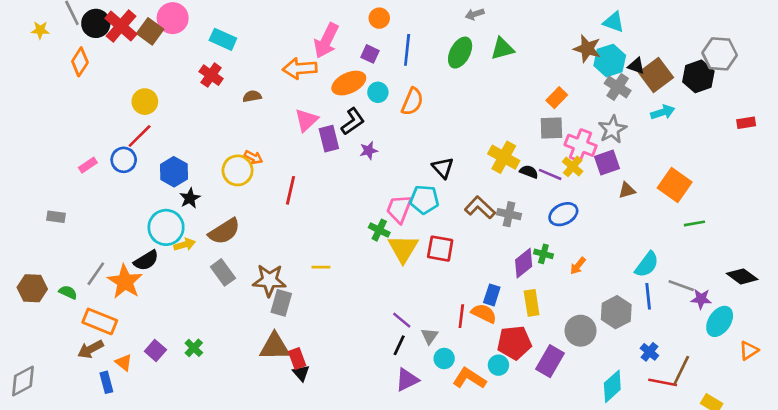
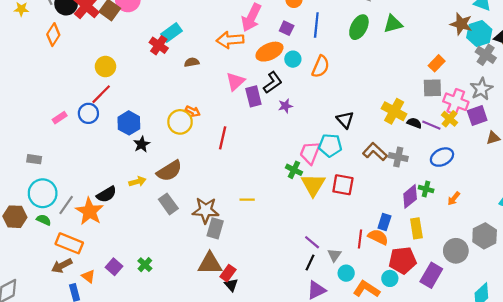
cyan rectangle: (223, 39) -> (171, 32), moved, turned -60
cyan circle: (166, 227) -> (43, 193), moved
red rectangle: (297, 358) -> (228, 273), turned 56

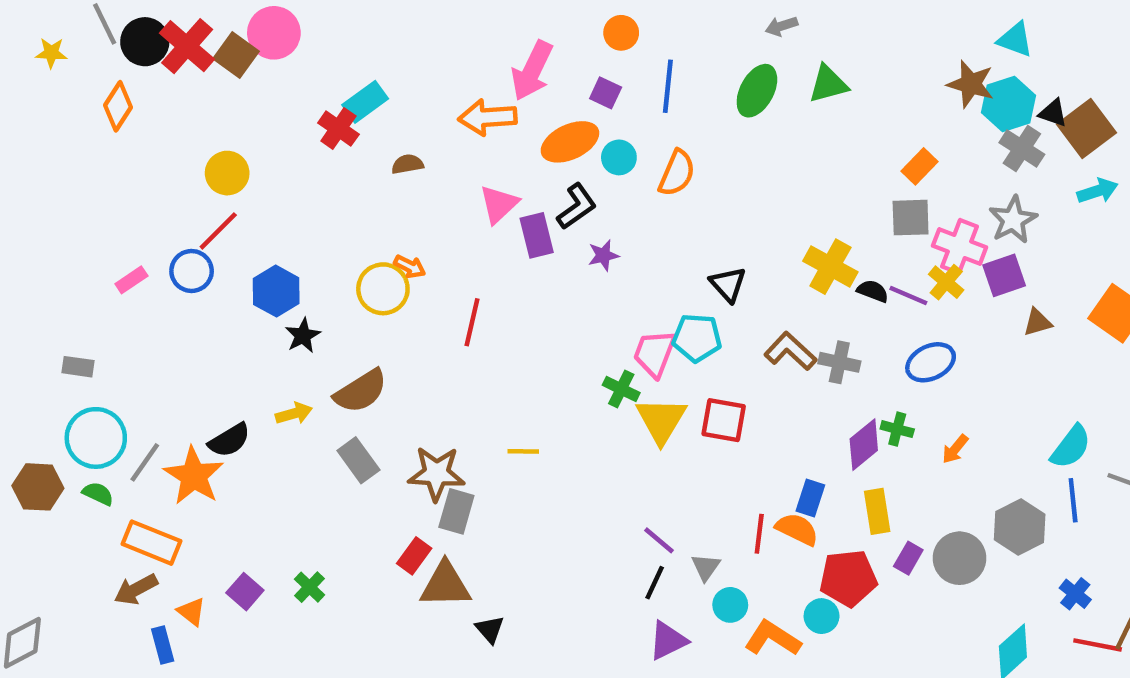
red rectangle: (228, 273) -> (414, 556), moved
purple rectangle: (431, 275) -> (908, 558), moved, size x0.6

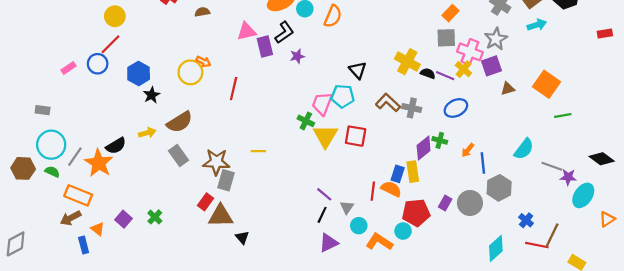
pink triangle: (499, 204) -> (247, 31), turned 30
blue line: (1073, 500) -> (483, 163), moved
yellow rectangle: (877, 511) -> (413, 172), moved

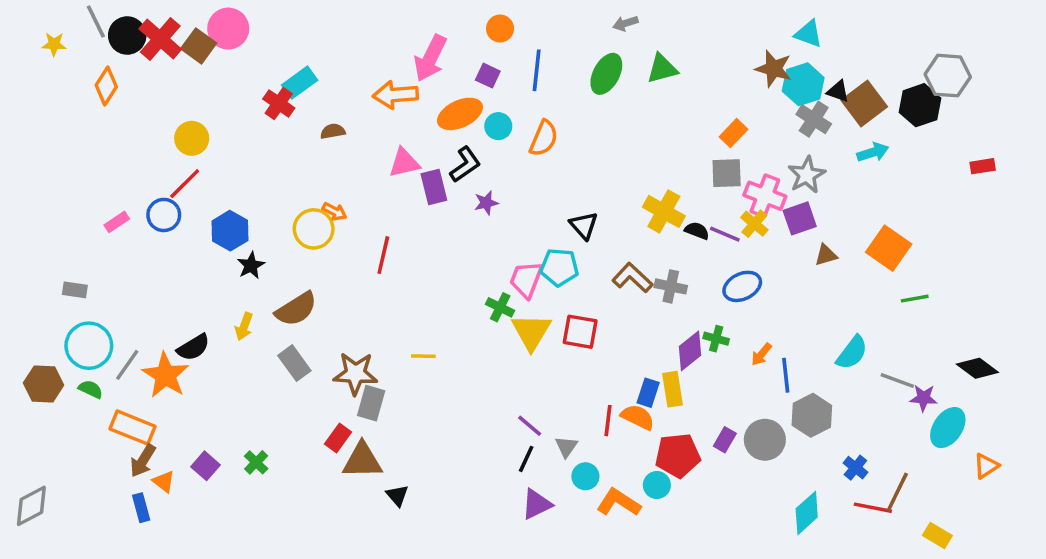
yellow arrow: (147, 133) -> (244, 326), turned 126
brown arrow: (71, 218) -> (143, 461), moved, turned -30

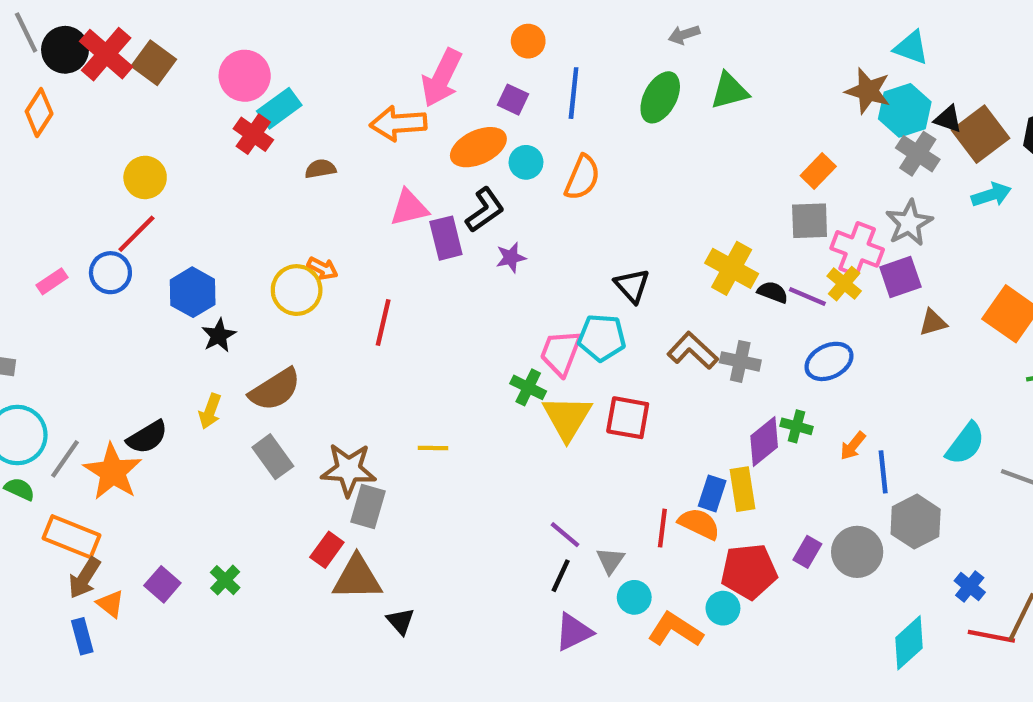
pink circle: (228, 29) -> (245, 76), moved

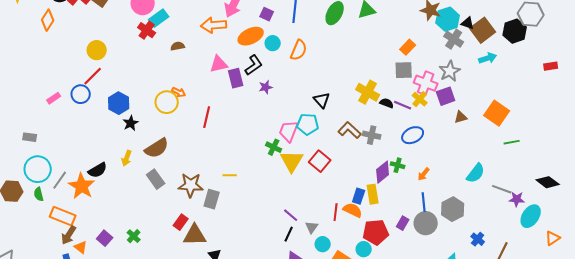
red square: (628, 418) -> (320, 161), turned 30
blue line: (883, 472) -> (424, 202), moved
green semicircle: (20, 489) -> (39, 194), turned -128
gray rectangle: (368, 506) -> (212, 199), moved

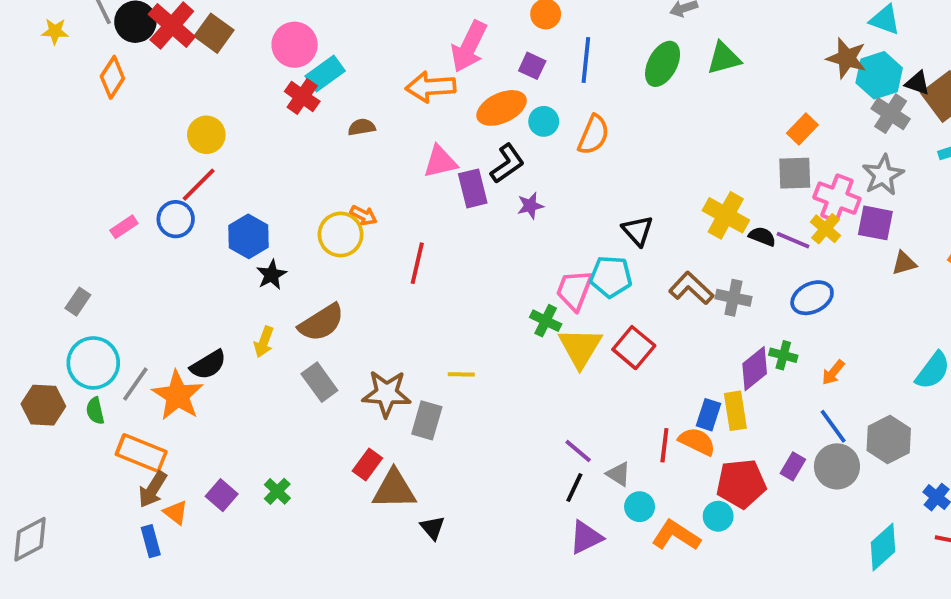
purple square: (446, 96) -> (875, 223), turned 30
gray rectangle: (30, 137) -> (78, 302), turned -64
blue line: (424, 202) -> (833, 426), turned -30
gray triangle: (312, 227) -> (618, 474), turned -32

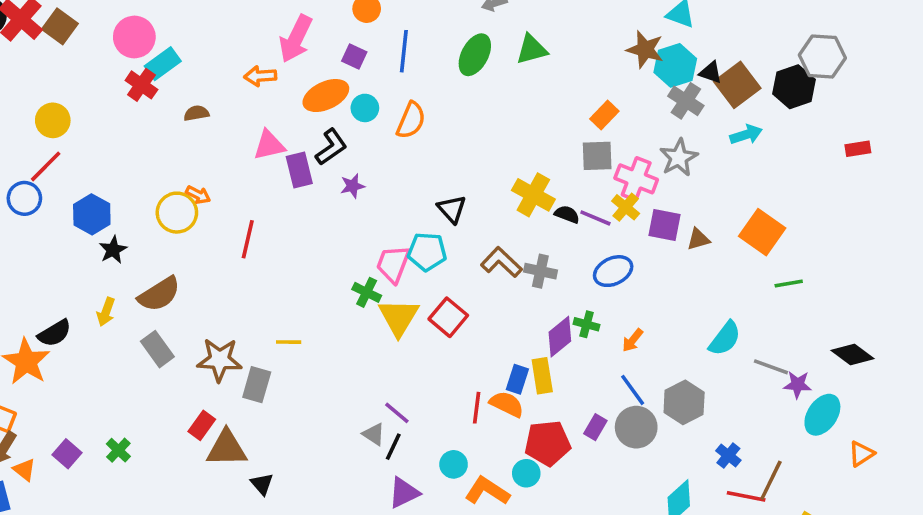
orange arrow: (431, 87) -> (260, 76), size x0.7
purple square: (875, 223) -> (665, 225), moved
gray triangle: (618, 474) -> (374, 434), moved

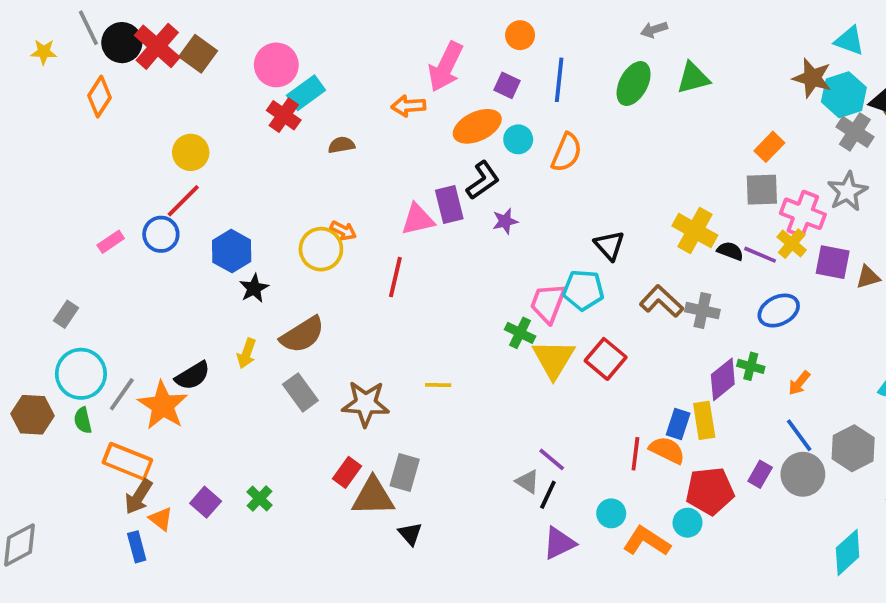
pink triangle: (269, 145) -> (418, 219), moved
gray rectangle: (257, 385) -> (405, 472), moved

